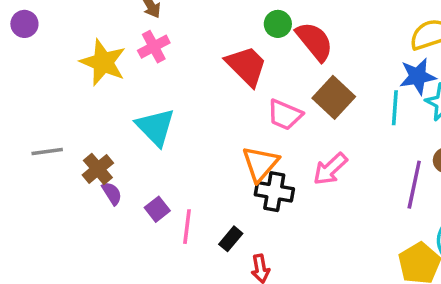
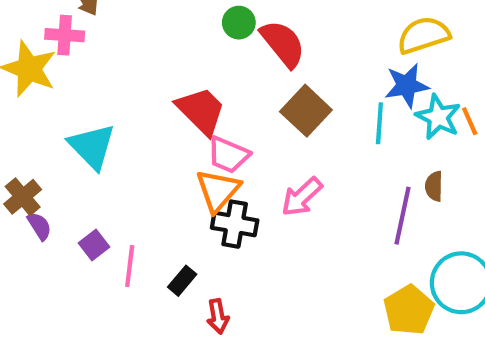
pink cross: (154, 47) -> (65, 35), moved, turned 32
red trapezoid: (246, 66) -> (201, 111), moved
pink trapezoid: (285, 115) -> (228, 155), moved

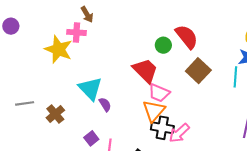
green circle: (239, 23) -> (163, 45), moved
pink arrow: (302, 197) -> (179, 133), moved
purple semicircle: (39, 226) -> (105, 104), moved

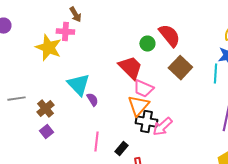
purple square: (91, 138) -> (46, 132), moved

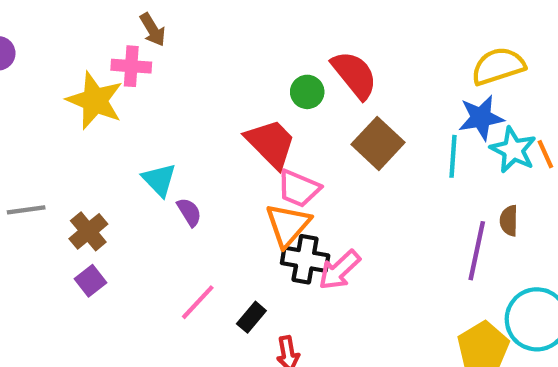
cyan triangle: (78, 85) -> (159, 180), size x0.7
pink line: (96, 142) -> (198, 302), turned 36

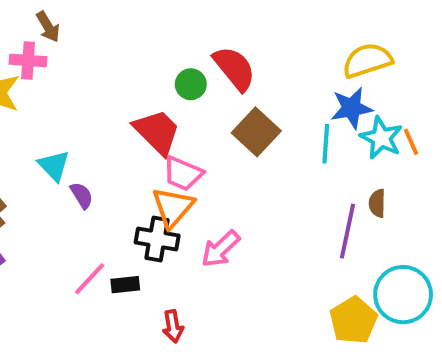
black cross: (305, 259) -> (157, 239), moved
black rectangle: (251, 317) -> (125, 285), moved, turned 44

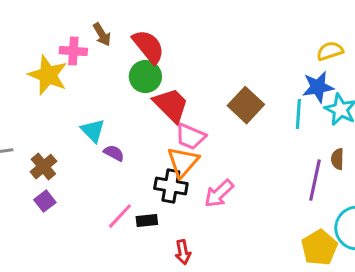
brown arrow: (48, 27) -> (102, 35), moved
yellow semicircle: (367, 60) -> (330, 51), size x0.7
red semicircle: (234, 68) -> (148, 47), moved
green circle: (191, 84) -> (145, 77), moved, size x1.4
purple semicircle: (82, 195) -> (114, 153), turned -30

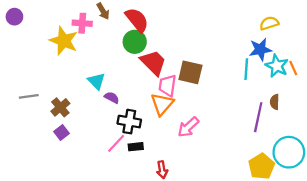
brown square: (246, 105) -> (190, 72), moved, turned -30
pink trapezoid: (190, 137) -> (168, 86), turned 75
black cross: (171, 186) -> (129, 122), moved

